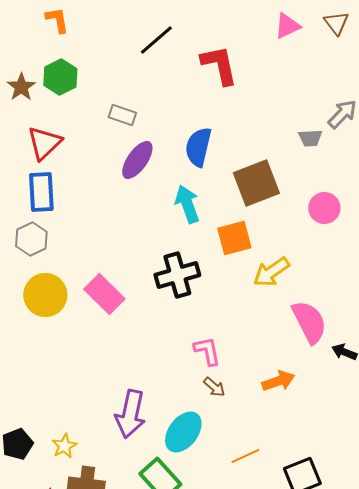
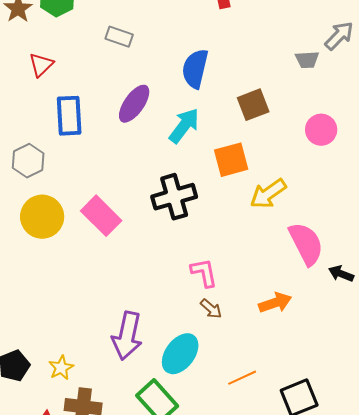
red triangle: (44, 143) -> (41, 65), size x0.7
purple ellipse: (137, 160) -> (134, 104), moved
brown square: (256, 183) -> (253, 105), size x0.7
blue rectangle: (41, 192) -> (69, 116), moved
cyan arrow: (187, 204) -> (184, 126), turned 57

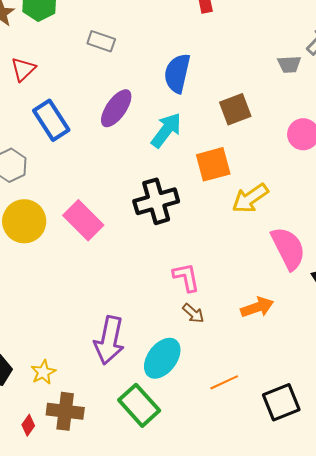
blue rectangle: (69, 116) -> (51, 120), turned -30

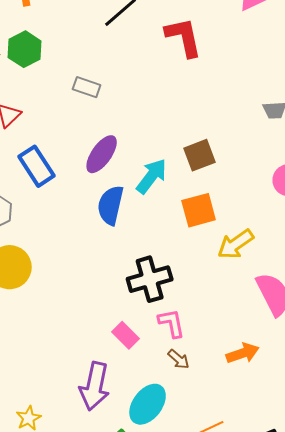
blue semicircle: (177, 73) -> (111, 205), moved
brown square: (235, 109) -> (200, 155), moved
black cross: (156, 201) -> (150, 279), moved
pink rectangle: (83, 220) -> (126, 335), moved, size x0.7

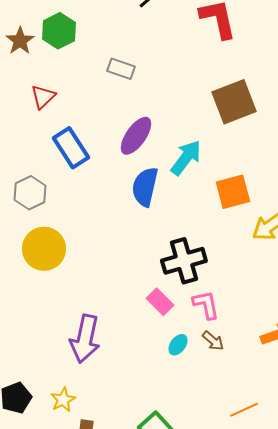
brown square: (200, 155) -> (234, 102), moved, size x1.4
pink rectangle: (126, 335) -> (160, 302), moved
purple arrow: (95, 386) -> (85, 339), moved
cyan ellipse: (148, 404) -> (178, 345), moved, size x0.5

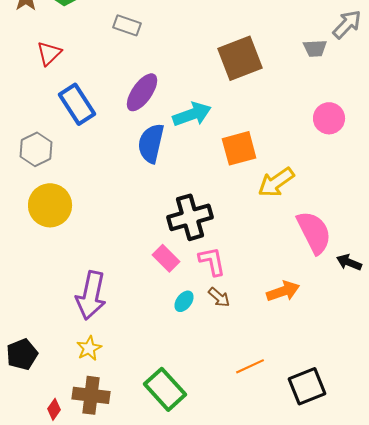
cyan arrow: (186, 158) -> (192, 114), turned 33
yellow star: (63, 400) -> (89, 348), moved

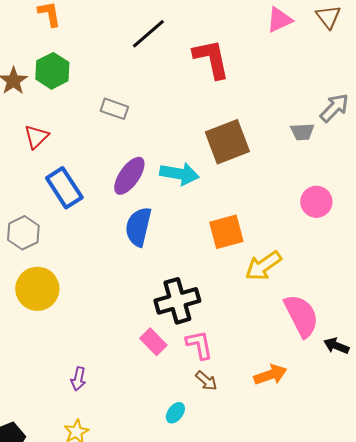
cyan arrow: (192, 114) -> (179, 174), moved, turned 30
purple arrow: (91, 295) -> (78, 379), size x0.5
cyan ellipse: (184, 301) -> (175, 413), moved

